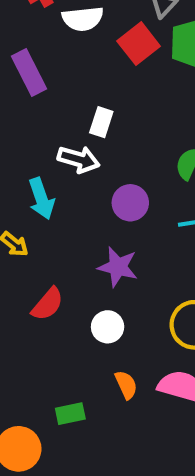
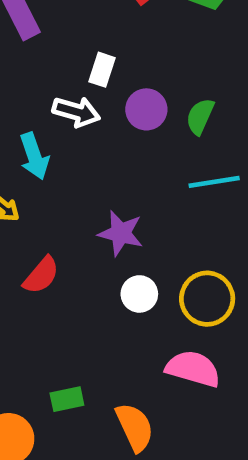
purple circle: (130, 203) -> (146, 109), moved
white circle: (108, 327) -> (139, 294), moved
orange semicircle: (126, 385) -> (135, 427), moved, size x1.5

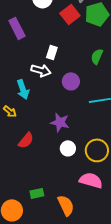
purple circle: (146, 109) -> (71, 81), moved
green semicircle: (200, 116) -> (97, 56), moved

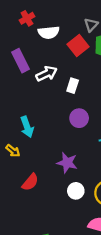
white rectangle: (52, 52) -> (73, 86), moved
white arrow: (41, 70) -> (47, 74), moved, turned -42

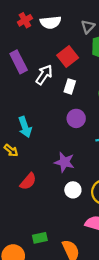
white semicircle: (49, 32) -> (51, 22), moved
red square: (78, 45) -> (68, 57), moved
white arrow: (47, 74) -> (44, 75), turned -30

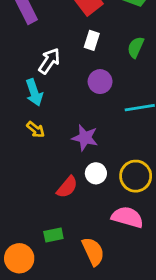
white arrow: (44, 75) -> (49, 61), moved
yellow arrow: (11, 150) -> (36, 129), moved
red semicircle: (28, 181) -> (67, 187), moved

